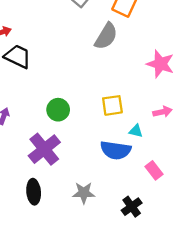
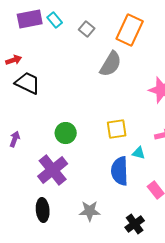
blue semicircle: (116, 150) -> (120, 171), turned 80

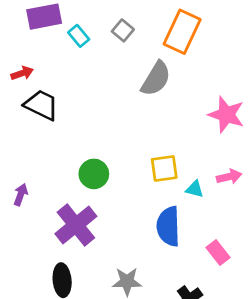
cyan rectangle: (55, 20) -> (79, 36), moved
purple arrow: (15, 139) -> (21, 195), moved
cyan triangle: (139, 153) -> (195, 189), moved

